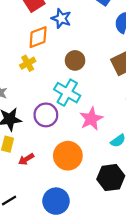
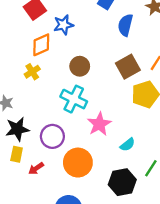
blue star: (61, 18) -> (63, 25), turned -30
purple circle: (46, 115) -> (52, 136), moved

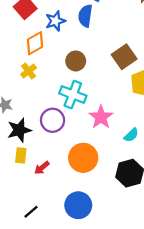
blue semicircle: (125, 25) -> (85, 16), moved
purple circle: (52, 136) -> (53, 120), moved

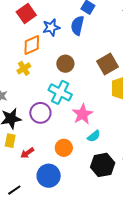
cyan semicircle: (131, 135) -> (94, 136), moved
orange circle: (83, 158) -> (64, 148), size x0.7
blue circle: (78, 205) -> (49, 176), moved

